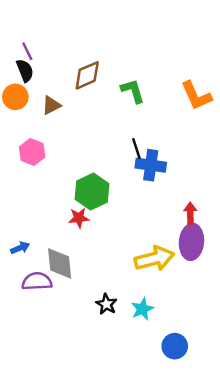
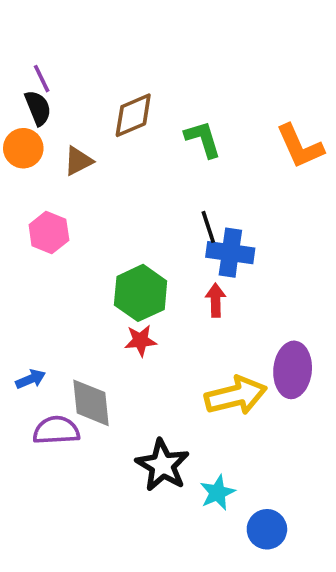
red arrow: (190, 213) -> (216, 300), moved
red star: (79, 218) -> (141, 341), moved
black star: (106, 304) -> (163, 465), size x1.6
cyan star: (142, 309) -> (217, 493), moved

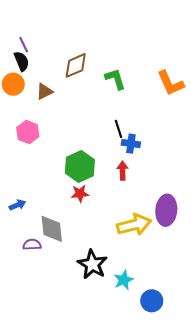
blue cross: (230, 253) -> (131, 144), size x0.7
blue arrow: (31, 379) -> (17, 205), moved
purple semicircle: (56, 430) -> (32, 245), size x0.7

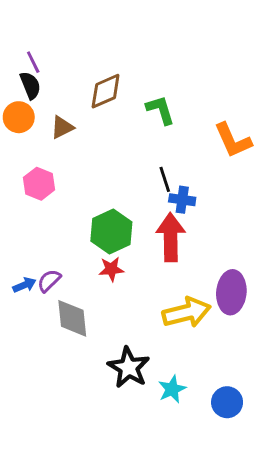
orange L-shape: (170, 83) -> (233, 140), moved
red arrow: (123, 171) -> (171, 237), size x1.8
purple semicircle: (32, 245) -> (49, 281), moved, turned -42
blue circle: (152, 301) -> (227, 402), moved

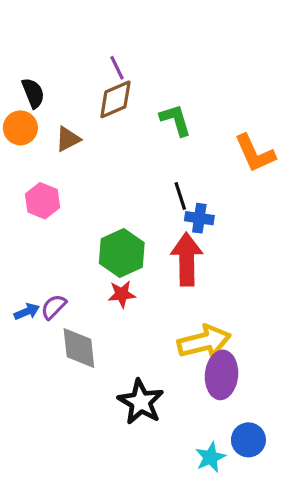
purple line: (33, 62) -> (117, 68), moved
purple ellipse: (231, 292) -> (222, 375), moved
cyan star: (172, 389) -> (210, 457), moved

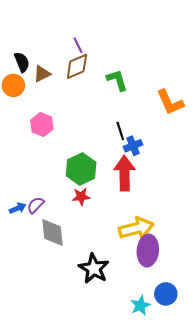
brown triangle: (68, 139) -> (42, 74), moved
pink hexagon: (43, 201) -> (42, 125), moved
blue cross: (199, 218) -> (133, 146), turned -30

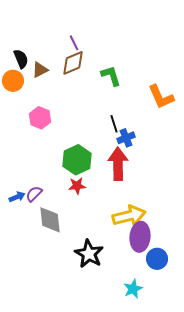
blue circle: (166, 294) -> (157, 259), moved

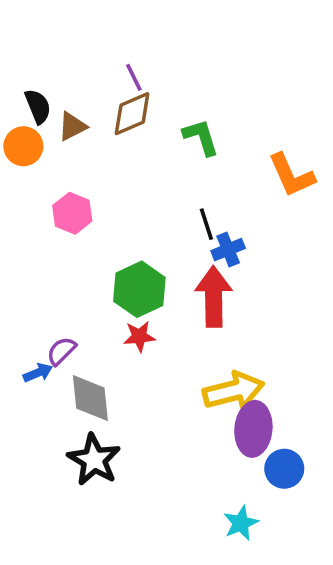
blue arrow: (17, 197) -> (38, 373), moved
black star: (89, 254) -> (94, 460), moved

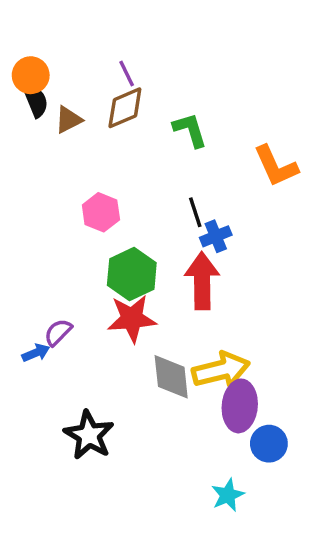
orange circle: (23, 146) -> (31, 75), moved
pink hexagon: (72, 213) -> (101, 212), moved
red star: (139, 336) -> (132, 319), size x1.6
gray diamond: (90, 398) -> (171, 377), moved

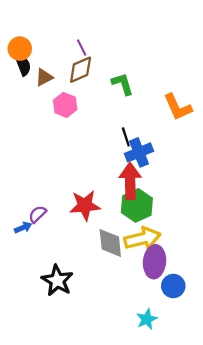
pink hexagon: (101, 212) -> (65, 105), moved
blue cross: (216, 236) -> (139, 152), size x1.4
green hexagon: (132, 274) -> (137, 205), moved

